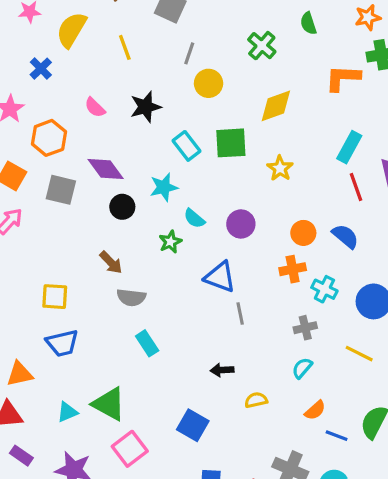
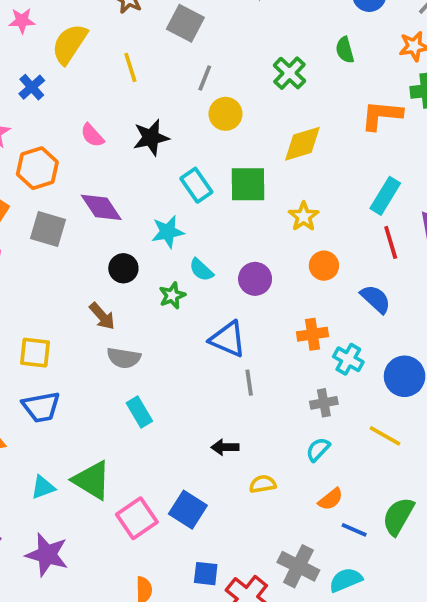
black circle: (122, 207) -> (123, 268), moved
orange circle: (303, 233) -> (324, 266), moved
pink square: (130, 449) -> (137, 518), moved

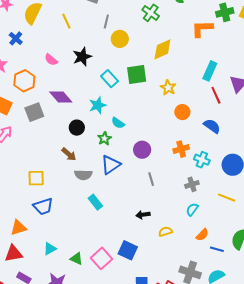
gray square: (48, 229) -> (34, 112), turned -30
purple circle: (255, 279) -> (142, 150), moved
blue triangle: (228, 339) -> (111, 165), moved, turned -50
green triangle: (92, 480) -> (76, 259), moved, size x0.6

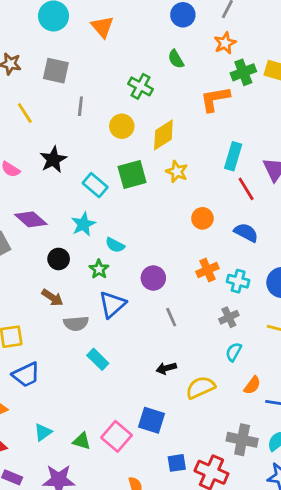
yellow circle: (120, 39) -> (122, 126), moved
yellow star: (168, 88) -> (177, 172), moved
yellow semicircle: (165, 232) -> (200, 387), size x1.5

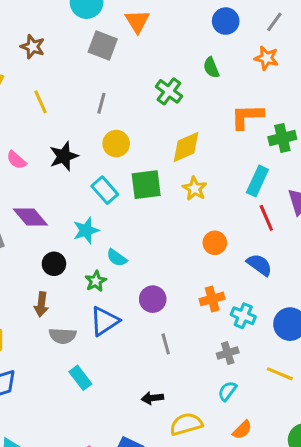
orange star: (225, 43) -> (266, 58), turned 30
gray square: (56, 71) -> (103, 45), moved
green cross: (243, 72) -> (282, 138), moved
yellow circle: (122, 126) -> (116, 144), moved
brown arrow: (52, 298) -> (41, 304), turned 55

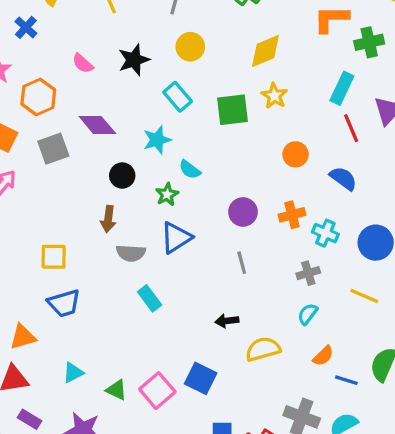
green square: (146, 185) -> (233, 110), moved
purple circle: (153, 299) -> (243, 212), moved

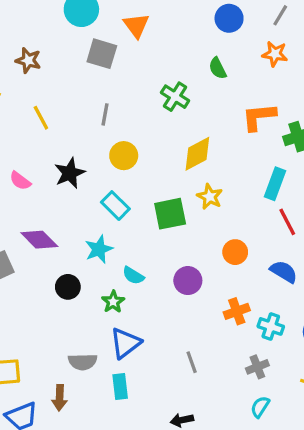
purple circle: (243, 212) -> (188, 281), moved
brown arrow: (108, 219) -> (60, 398), moved
cyan rectangle: (150, 298) -> (120, 386), moved, turned 35

